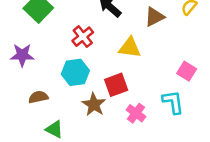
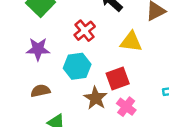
purple star: (22, 55) -> (38, 49), moved
pink cross: (136, 113) -> (126, 107), moved

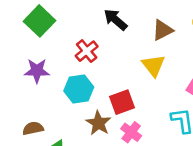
yellow triangle: (131, 42) -> (153, 65), moved, turned 45
brown semicircle: (40, 91) -> (33, 128), moved

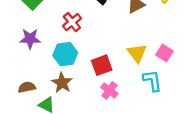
yellow triangle: (153, 65) -> (137, 53), moved
brown star: (98, 123) -> (62, 83), moved

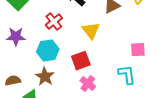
yellow triangle: (137, 53) -> (91, 31), moved
pink square: (165, 53) -> (138, 50), turned -35

